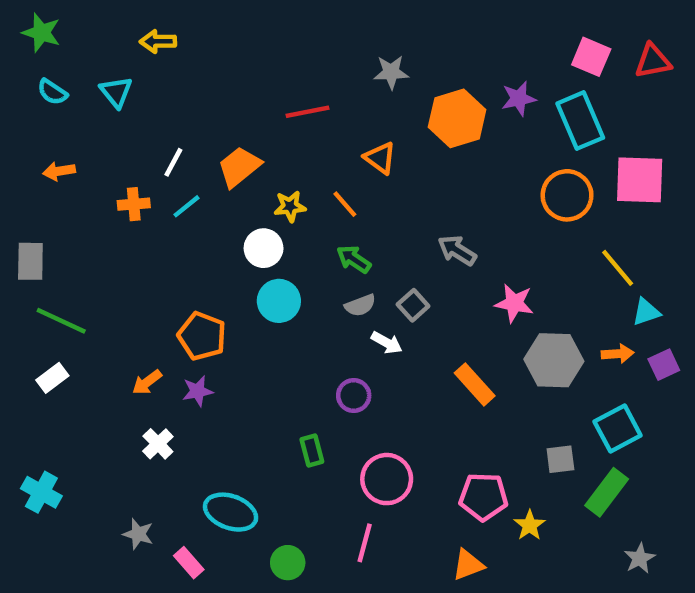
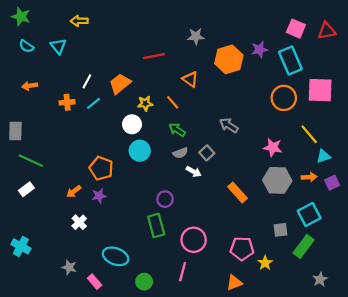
pink star: (514, 303) -> (273, 147), moved
purple circle: (354, 395) -> (165, 199), moved
green rectangle: (312, 450) -> (156, 226), size x1.5

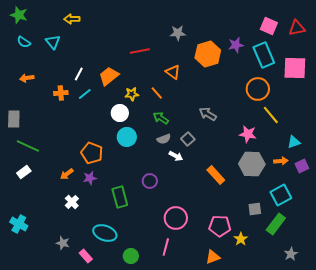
pink square: (320, 90) -> (295, 68), moved
yellow line: (309, 134) -> (271, 115), moved
green rectangle: (156, 226) -> (120, 197), moved

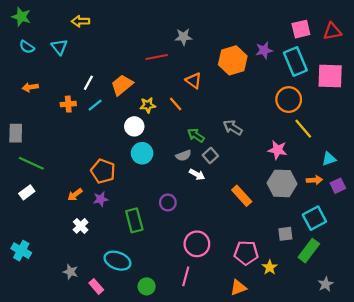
pink square: (269, 26) -> (301, 29), turned -36
gray star: (178, 33) -> (184, 37), moved
green arrow: (161, 118) -> (196, 135), moved

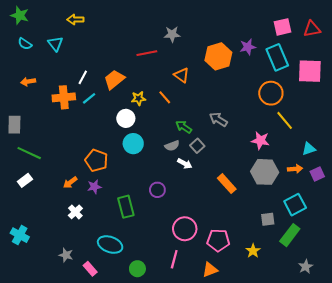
orange cross: (68, 104) -> (64, 97), size x1.5
pink pentagon: (246, 253) -> (218, 240), moved
orange triangle: (238, 288) -> (210, 270), moved

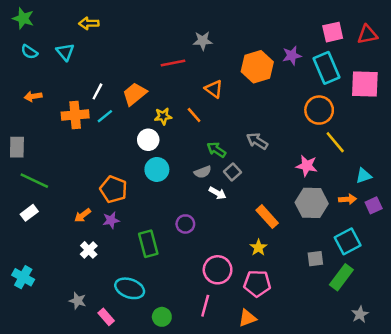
yellow star: (253, 251) -> (258, 247), moved

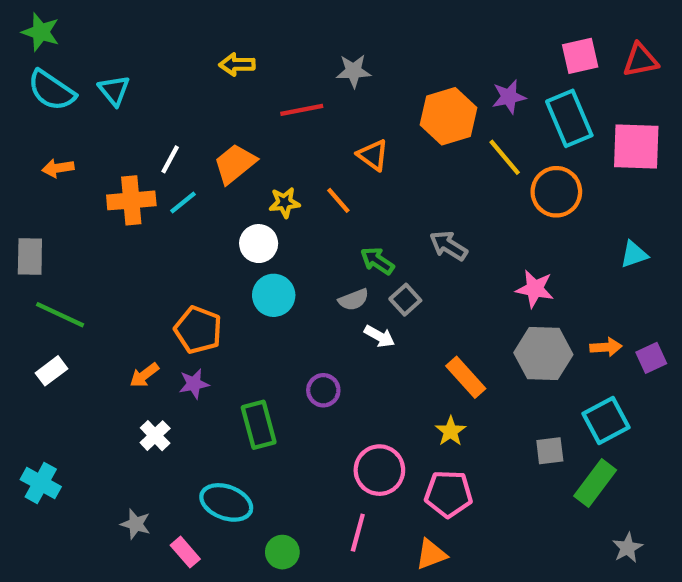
yellow arrow: (89, 23) -> (237, 64), moved
cyan semicircle: (29, 52) -> (51, 90), size x1.6
yellow line: (335, 142) -> (505, 157), moved
cyan triangle: (364, 176) -> (634, 254), moved

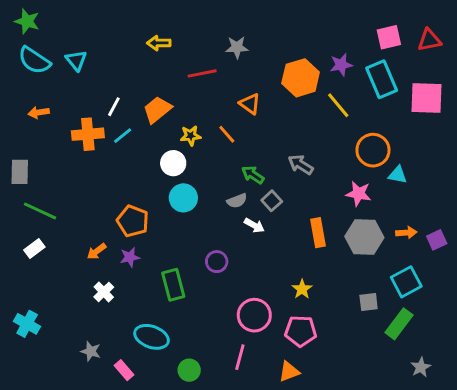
orange circle: (556, 192) -> (373, 150), moved
cyan triangle: (634, 254) -> (398, 175), moved, turned 30
orange rectangle: (466, 377) -> (318, 233), moved, turned 32

